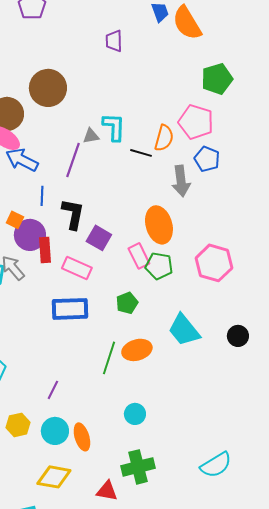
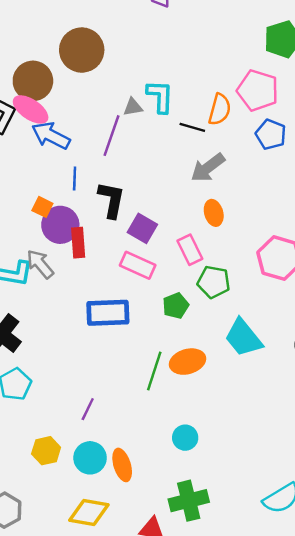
gray arrow: (181, 181) -> (208, 168), moved, turned 60
orange ellipse: (159, 225) -> (214, 213), size x0.6
green pentagon: (159, 266) -> (214, 282), moved
pink rectangle: (77, 268) -> (138, 265), moved

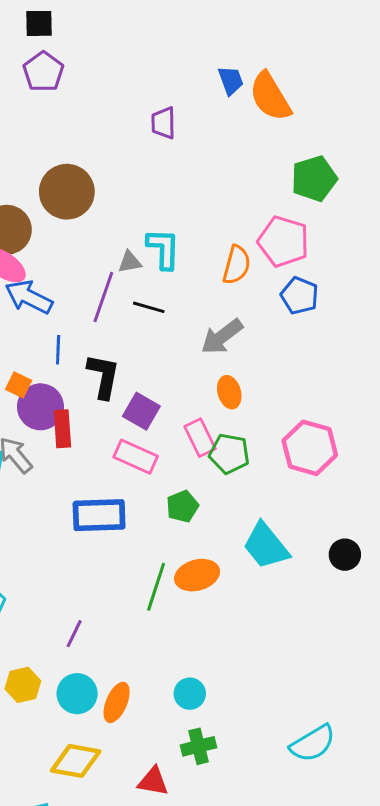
black line: (192, 127) -> (149, 307), moved
green pentagon: (214, 282) -> (229, 454), moved
cyan circle: (185, 438) -> (190, 694), moved
orange ellipse: (122, 465) -> (117, 702), turned 40
green cross: (189, 501) -> (199, 746), size x0.7

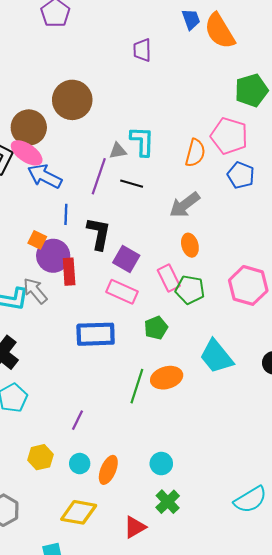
cyan circle: (77, 694) -> (80, 464), size x0.7
green cross: (199, 746) -> (168, 502), turned -30
red triangle: (153, 781) -> (135, 527), turned -40

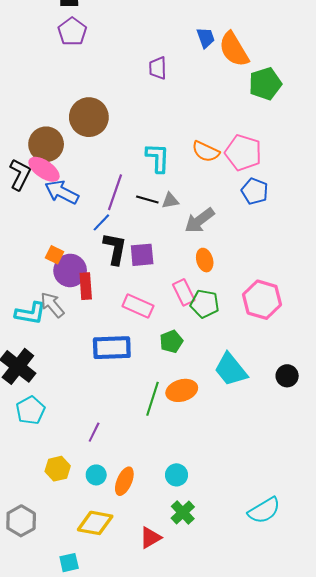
green pentagon: (251, 90) -> (265, 84), moved
gray triangle: (118, 151) -> (170, 201), moved
orange semicircle: (195, 153) -> (206, 152), moved, turned 100
blue line: (66, 214) -> (101, 222), moved, turned 42
purple square: (126, 259) -> (142, 255), moved, turned -35

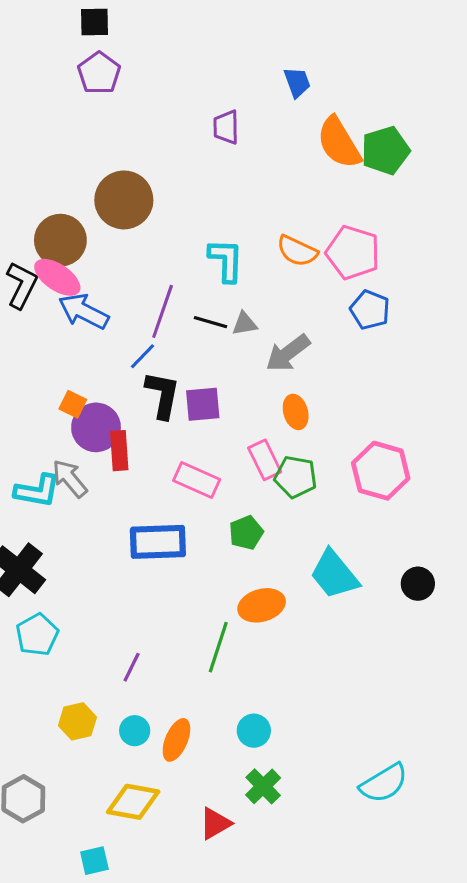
orange semicircle: (234, 49) -> (339, 143), moved
green line: (153, 399) -> (218, 647), moved

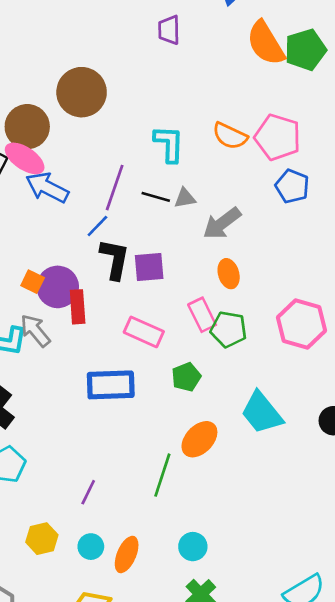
orange square: (73, 404) -> (33, 282), moved
orange ellipse: (262, 605) -> (199, 439), turned -30

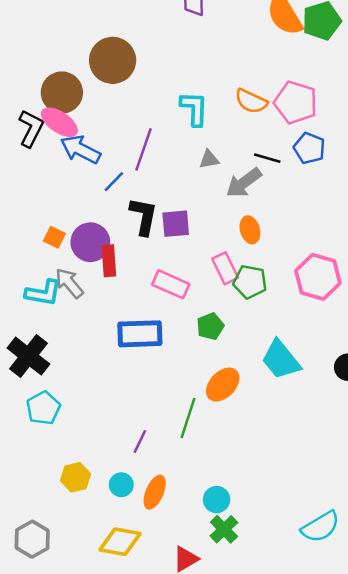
black line: (156, 197) -> (267, 158), moved
blue line: (97, 226) -> (114, 182), moved
orange square: (33, 282) -> (54, 237), moved
purple line: (88, 492) -> (140, 441), moved
cyan circle: (193, 547) -> (217, 500), moved

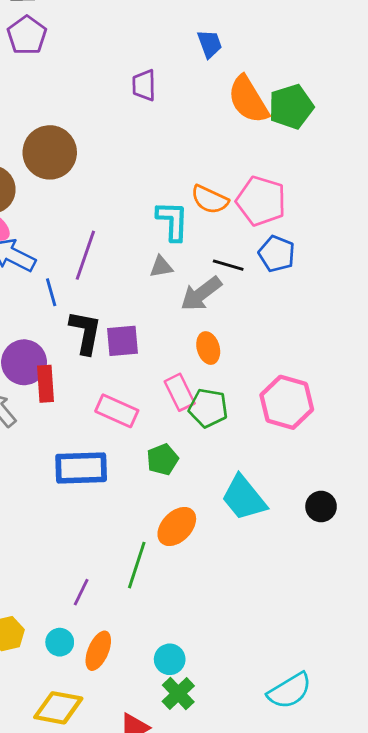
cyan L-shape: (194, 109) -> (173, 221), moved
blue line: (114, 182) -> (51, 292), turned -60

